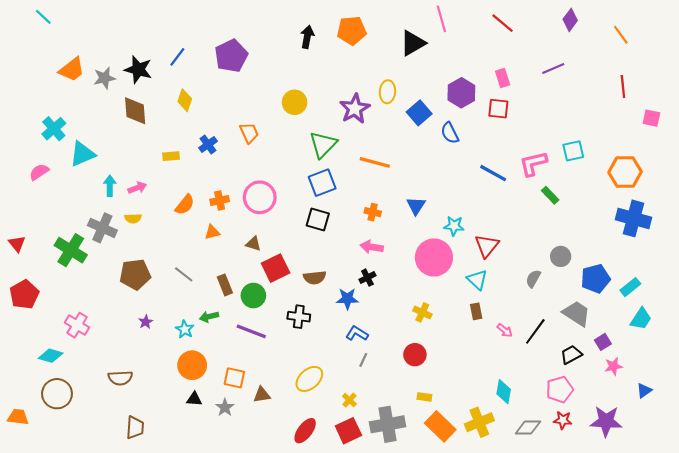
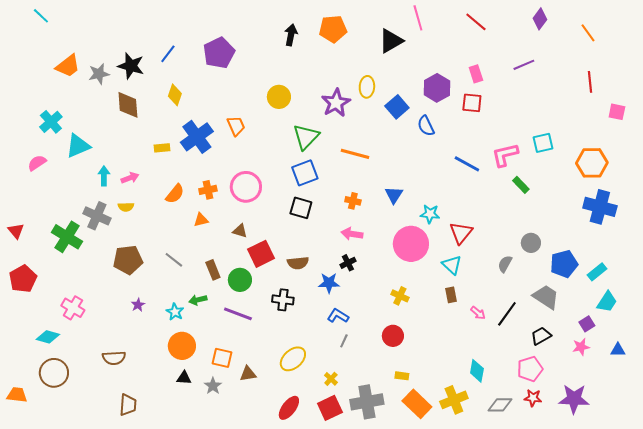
blue cross: (208, 145) -> (197, 137), size x1.8
purple square: (603, 342) -> (587, 324), moved
blue triangle: (644, 391) -> (618, 350), moved, turned 35

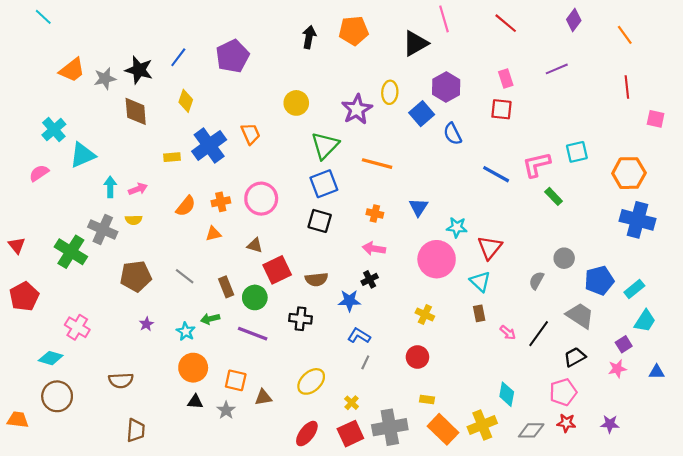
purple hexagon: (437, 88) -> (446, 87), moved
purple star: (574, 399) -> (610, 424), size x0.6

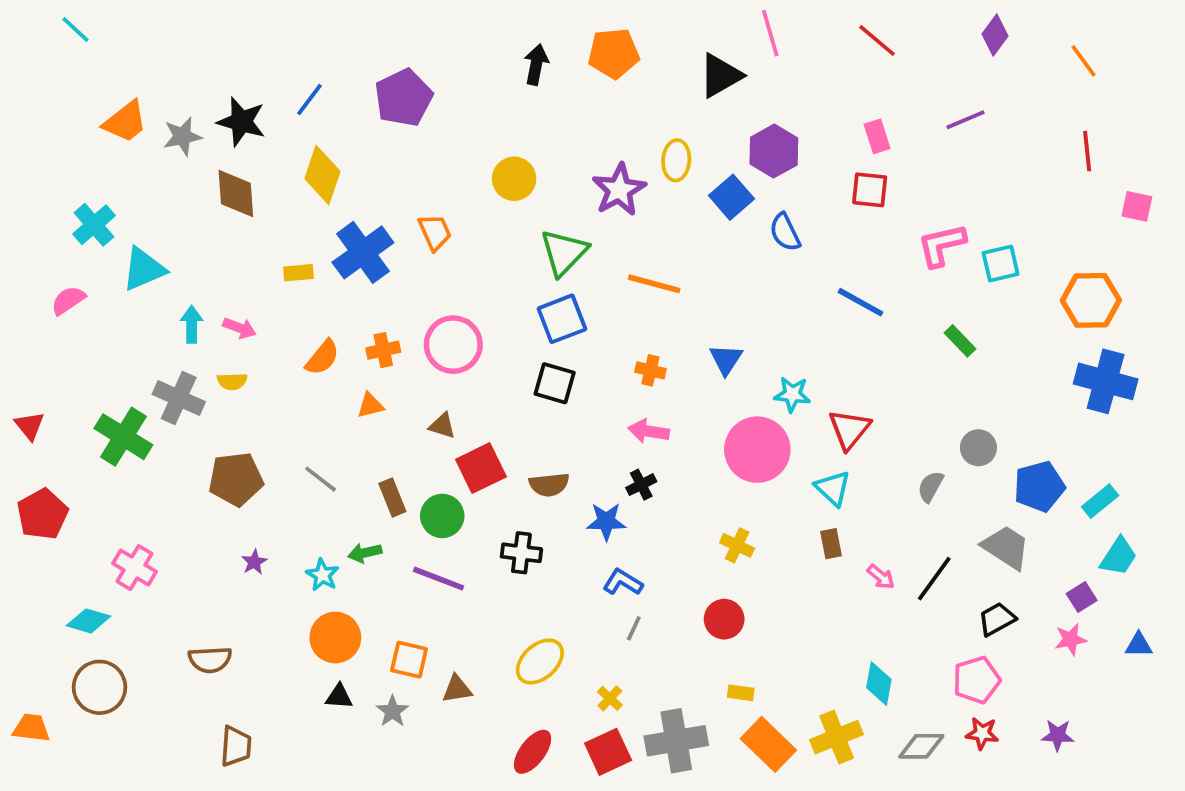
yellow diamond: (186, 101) -> (322, 175), size x1.4
pink L-shape: (536, 165) -> (942, 245), moved
pink arrow: (138, 189) -> (240, 328), turned 42

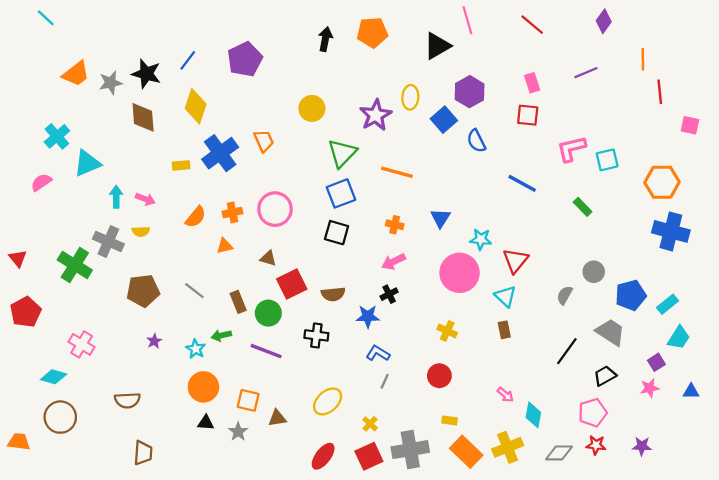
orange line: (1083, 61) -> (643, 59), moved, turned 35
pink arrow: (649, 431) -> (394, 262), turned -35
pink arrow: (881, 577) -> (505, 395), moved

